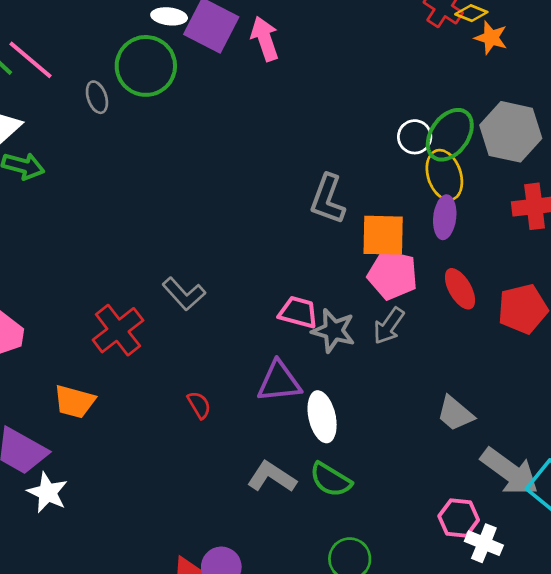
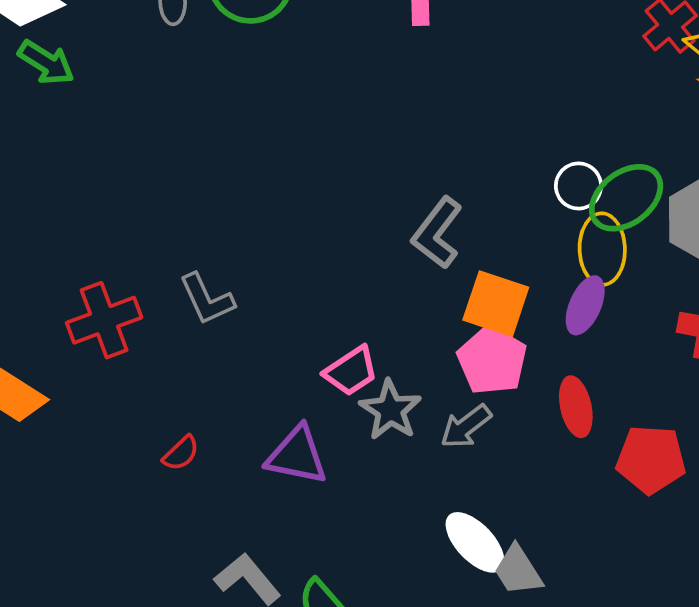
pink trapezoid: (298, 312) -> (351, 371), turned 114
red semicircle: (199, 405) -> (181, 453), turned 60
white ellipse: (322, 417) -> (475, 542), moved, turned -48

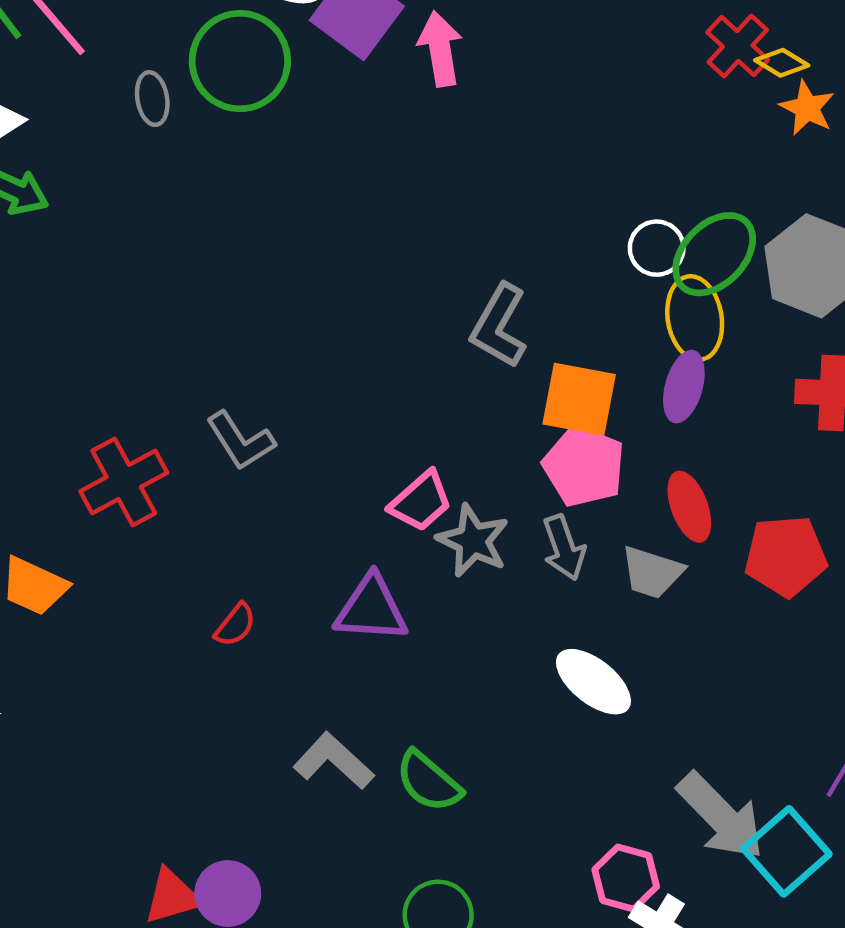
gray arrow: (466, 426) -> (564, 548), turned -64
gray trapezoid: (518, 571) -> (652, 572), moved, turned -32

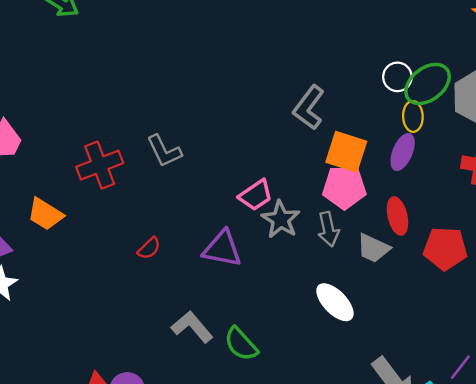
yellow ellipse: (695, 318) -> (413, 116), size x0.7
pink pentagon: (584, 466) -> (344, 187), turned -30

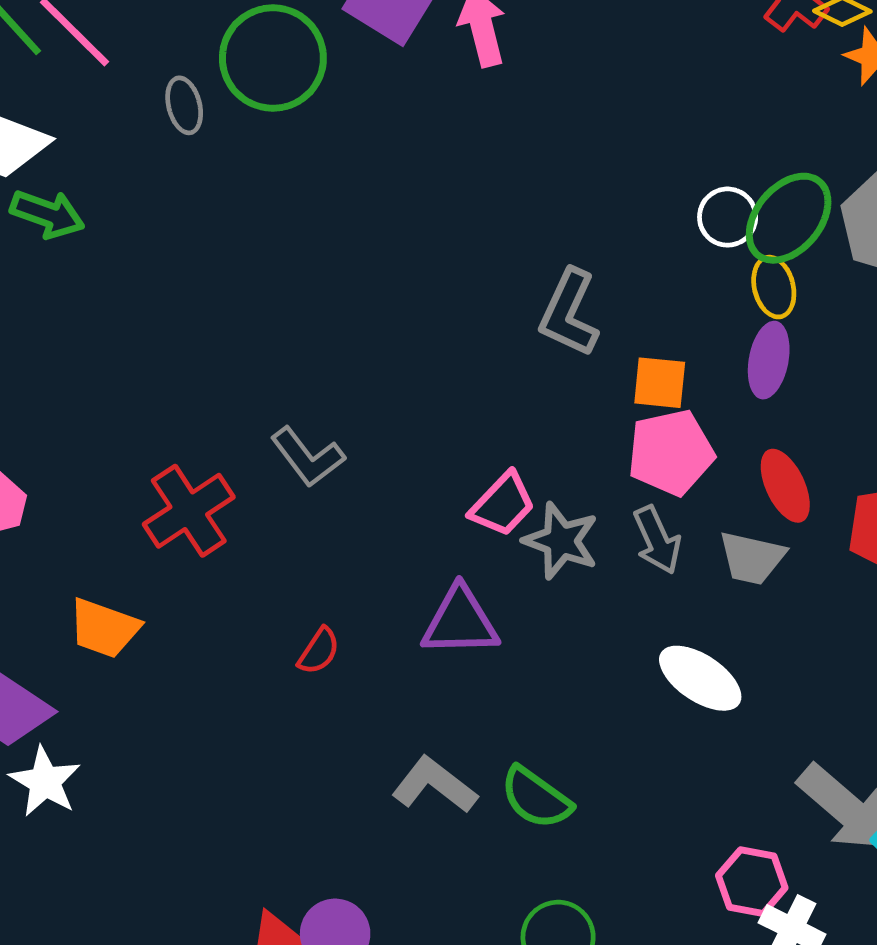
orange square: (346, 152) -> (660, 383), size x0.7

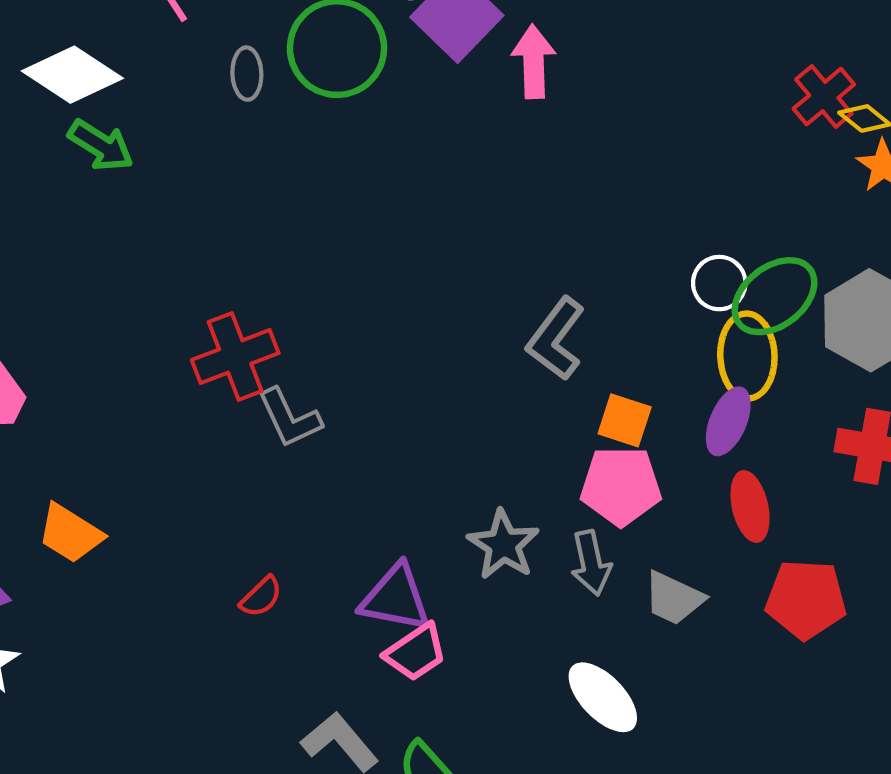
yellow ellipse: (774, 287) -> (747, 356), size x1.5
red ellipse: (785, 486) -> (750, 506), moved
pink trapezoid: (503, 504) -> (416, 652), moved
red cross: (189, 511) -> (235, 356), moved

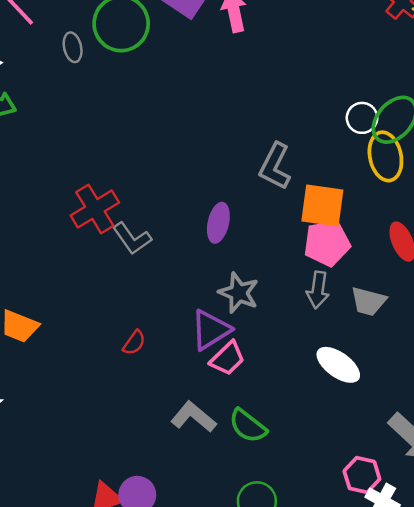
orange square: (625, 420) -> (322, 206), size x1.5
purple ellipse: (728, 421) -> (218, 223), moved
gray star: (503, 545) -> (239, 293), moved
gray arrow: (591, 563) -> (318, 290), turned 30
purple triangle: (396, 598) -> (211, 330), turned -33

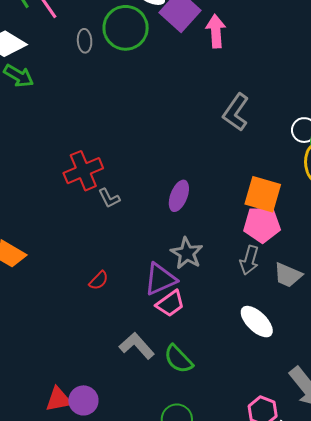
gray L-shape: (275, 166) -> (236, 112), moved
gray L-shape: (132, 238) -> (109, 198), size x0.7

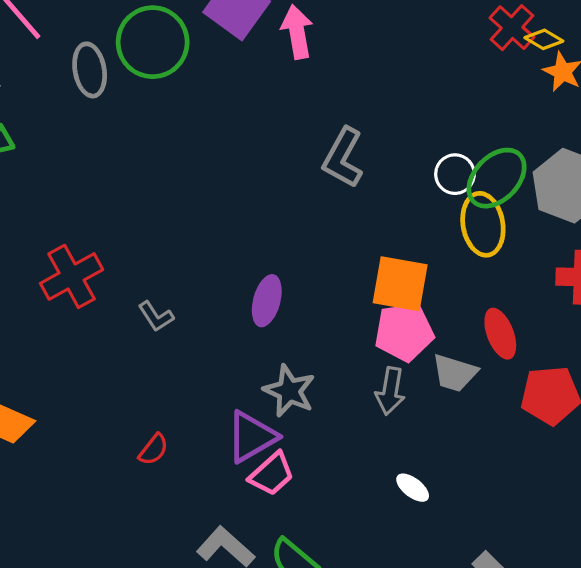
gray ellipse: (85, 41) -> (90, 70), size x1.4
red cross: (83, 171) -> (72, 276), moved
gray trapezoid: (288, 275) -> (455, 373), moved
white ellipse: (257, 322) -> (413, 488), size x0.6

